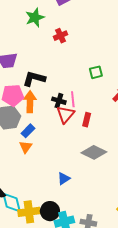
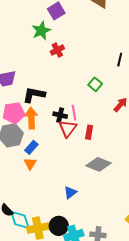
green star: (35, 18) -> (41, 31), moved
green square: (96, 72) -> (95, 84), turned -32

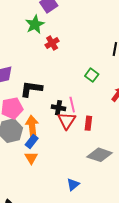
orange arrow: (31, 118) -> (32, 126), moved

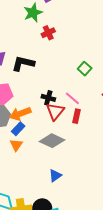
black L-shape: (31, 89) -> (23, 63), moved
pink line: (72, 105) -> (72, 98), moved, turned -42
orange arrow: (32, 126) -> (20, 114), turned -110
gray diamond: (100, 155) -> (52, 141), moved

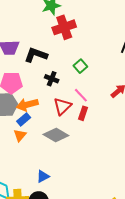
red cross: (48, 33) -> (64, 27), size x1.6
green square: (85, 69) -> (80, 66), moved
black cross: (48, 98) -> (52, 79), moved
blue triangle: (55, 176) -> (43, 176), moved

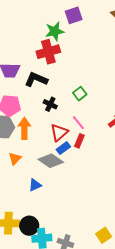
red cross: (64, 27) -> (48, 52), moved
orange arrow: (27, 105) -> (24, 128), turned 100
blue rectangle: (24, 119) -> (63, 148), moved
blue triangle: (43, 176) -> (35, 185), moved

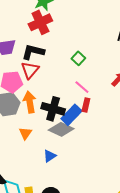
black cross: (50, 104) -> (53, 109), moved, size x1.6
red triangle: (59, 132) -> (30, 70), moved
blue rectangle: (63, 148) -> (71, 115), size x1.5

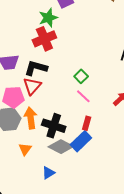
pink line: (82, 87) -> (83, 96), moved
blue rectangle: (71, 115) -> (81, 141), moved

